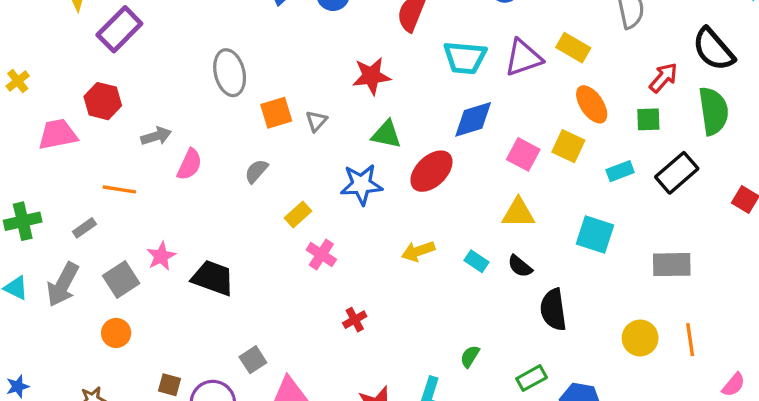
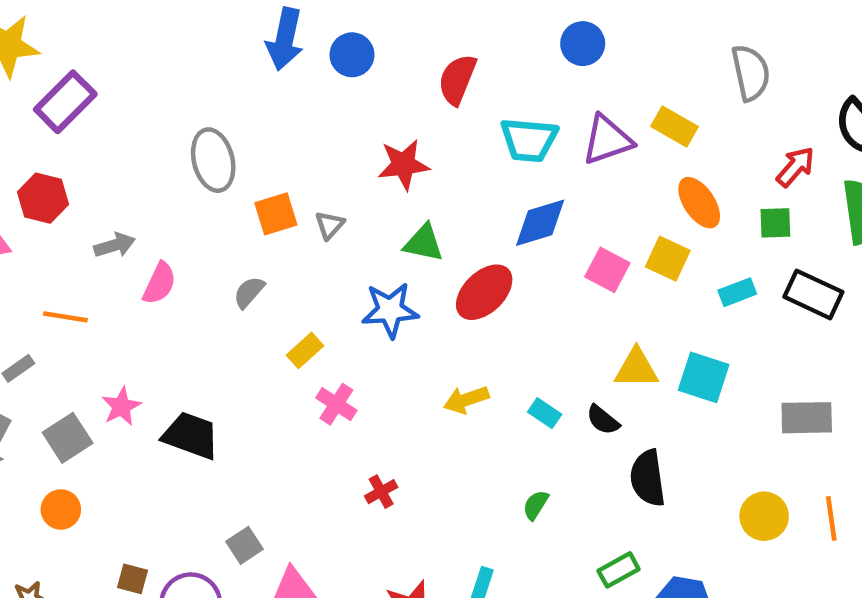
black rectangle: (677, 173) -> (813, 294), turned 66
yellow triangle: (518, 213) -> (636, 368), moved
green semicircle: (470, 356) -> (536, 505), moved

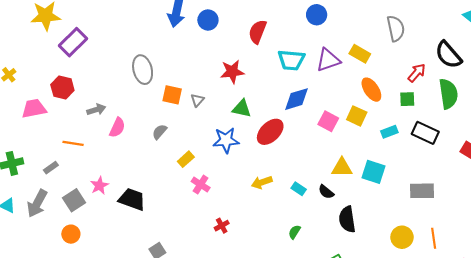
orange square: (276, 214) -> (172, 95), turned 30

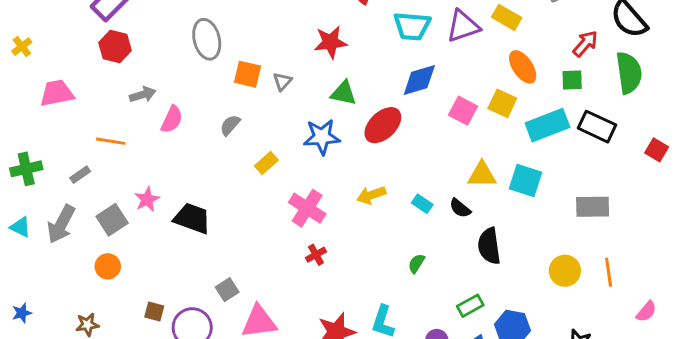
red hexagon: (62, 87) -> (115, 47), moved
cyan rectangle: (389, 132) -> (547, 125), size x1.8
pink cross: (201, 184) -> (307, 208), moved, size x1.4

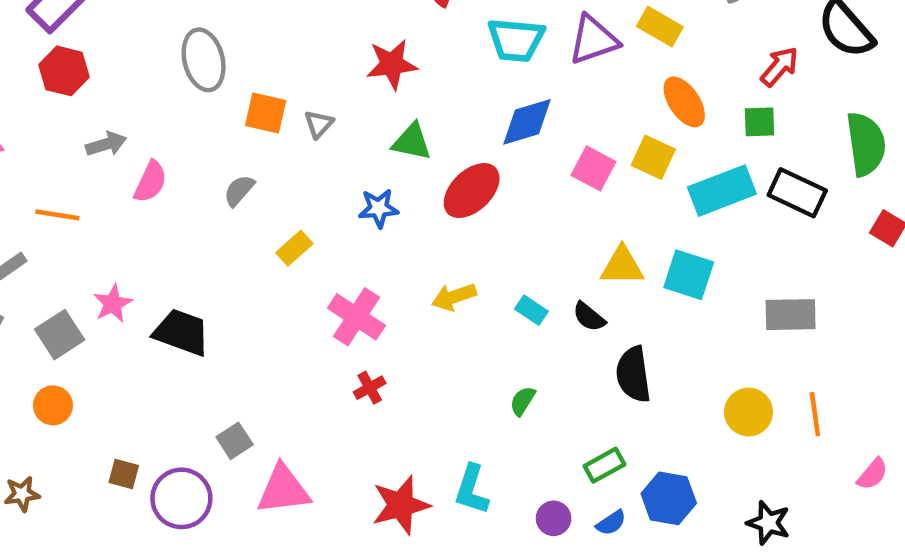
green semicircle: (629, 73) -> (866, 144), moved
blue star: (322, 137) -> (379, 208), size x0.7

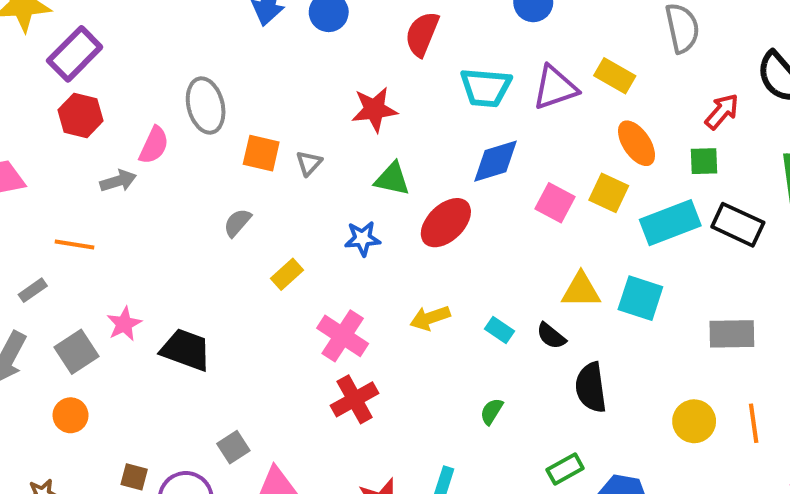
pink semicircle: (150, 182) -> (154, 145), moved
red cross: (370, 388) -> (355, 399), size x1.6

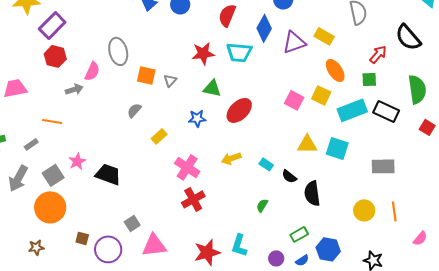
cyan trapezoid: (486, 88) -> (239, 52), moved
blue diamond: (496, 161) -> (264, 28), moved, turned -44
black semicircle: (551, 336) -> (289, 176), moved
orange circle: (71, 415) -> (50, 207), size x1.8

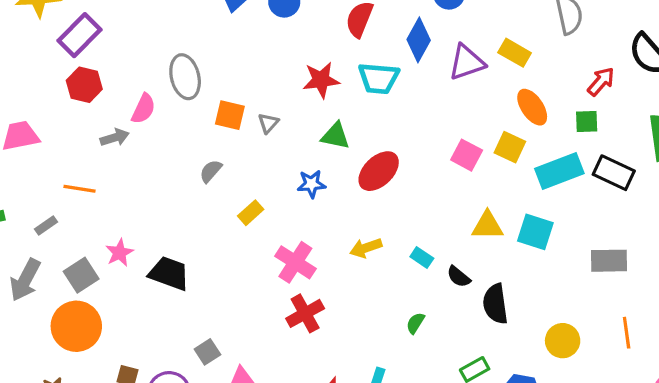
yellow circle: (364, 210) -> (563, 341), moved

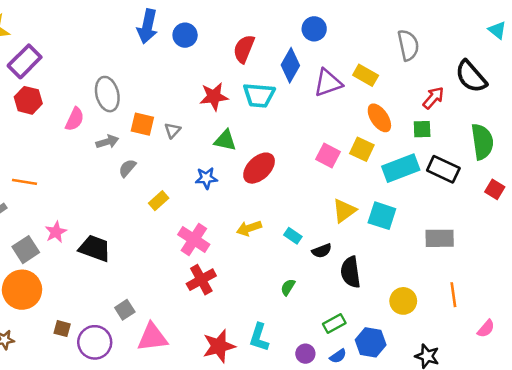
gray arrow: (115, 137) -> (107, 142), moved
yellow triangle: (487, 225) -> (344, 211), turned -36
black semicircle: (459, 277) -> (322, 251), turned -60

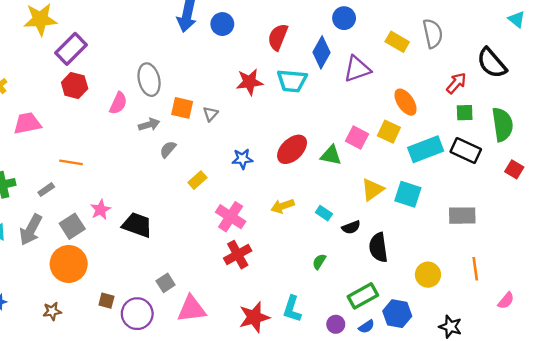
yellow rectangle: (366, 75) -> (397, 42), moved
green square: (422, 129) -> (465, 113), moved
green triangle: (225, 140) -> (331, 155), moved
green rectangle: (334, 324) -> (363, 296), size x1.4

